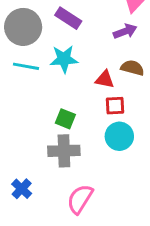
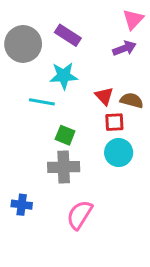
cyan line: (26, 66) -> (42, 102), moved
brown semicircle: (132, 68) -> (132, 100), moved
red triangle: (105, 79) -> (104, 96), turned 36
blue cross: (22, 189) -> (22, 205), turned -36

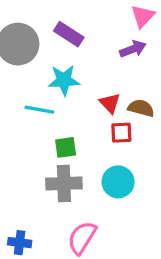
green square: (65, 135) -> (66, 147), turned -30
cyan circle: (119, 153) -> (118, 182), moved
blue cross: (22, 205) -> (20, 243), moved

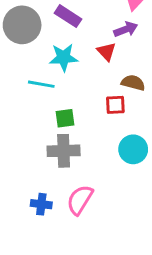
red triangle: (110, 103) -> (107, 52), moved
cyan circle: (118, 182) -> (133, 149), moved
blue cross: (20, 243) -> (41, 204), moved

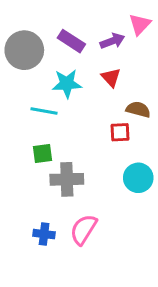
purple arrow: (126, 29) -> (112, 41), moved
green square: (65, 118) -> (42, 153), moved

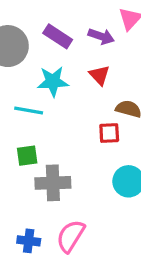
purple arrow: (112, 41) -> (101, 36), turned 40

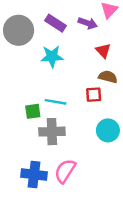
red triangle: (100, 75) -> (103, 51), moved
cyan line: (29, 110) -> (55, 102), moved
blue cross: (29, 241) -> (34, 174), size x1.5

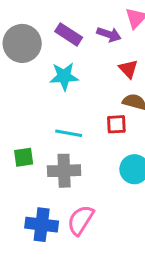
green square: (33, 111) -> (24, 157), moved

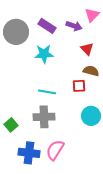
green square: (24, 157) -> (11, 125), moved, turned -32

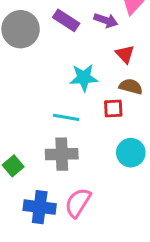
cyan star: (44, 54) -> (84, 78), moved

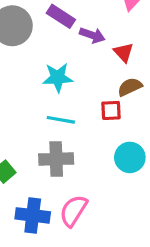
purple arrow: (106, 20) -> (92, 35), moved
cyan star: (84, 78) -> (58, 77), moved
brown semicircle: (131, 87) -> (130, 87), turned -40

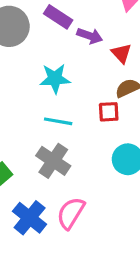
gray cross: (56, 159) -> (53, 161), turned 36
blue cross: (33, 215) -> (30, 218), turned 32

